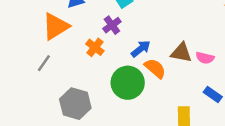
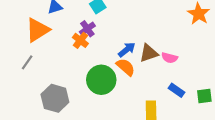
orange cross: (95, 47) -> (80, 40), moved
blue arrow: (141, 49) -> (127, 50), moved
brown triangle: (181, 53) -> (149, 53), turned -30

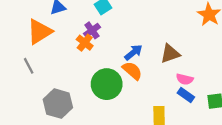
brown triangle: (149, 53) -> (170, 54), moved
pink semicircle: (170, 58) -> (185, 79), moved
gray line: (27, 62) -> (29, 66), turned -63

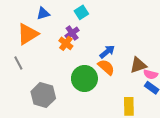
brown triangle: (170, 54) -> (138, 65), moved

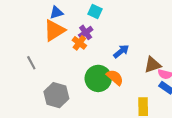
cyan square: (81, 12) -> (95, 12), turned -32
orange triangle: (28, 34) -> (54, 30), moved
orange semicircle: (106, 67) -> (115, 77), moved

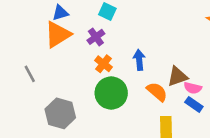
orange cross: (79, 43) -> (104, 64), moved
blue arrow: (121, 51) -> (139, 60), turned -56
orange semicircle: (115, 77) -> (157, 92), moved

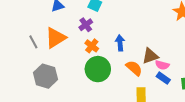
orange triangle: (58, 34) -> (56, 38), moved
gray line: (30, 74) -> (33, 42), moved
gray hexagon: (60, 113) -> (45, 76), moved

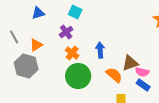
orange triangle: (56, 38) -> (36, 45), size x0.6
gray line: (33, 42) -> (14, 37), moved
gray hexagon: (45, 76) -> (26, 66), moved

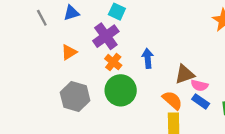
purple cross: (66, 32) -> (106, 36), size x1.5
gray line: (14, 37) -> (42, 18), moved
gray hexagon: (26, 66) -> (75, 97), moved
orange semicircle: (114, 75) -> (172, 100), moved

